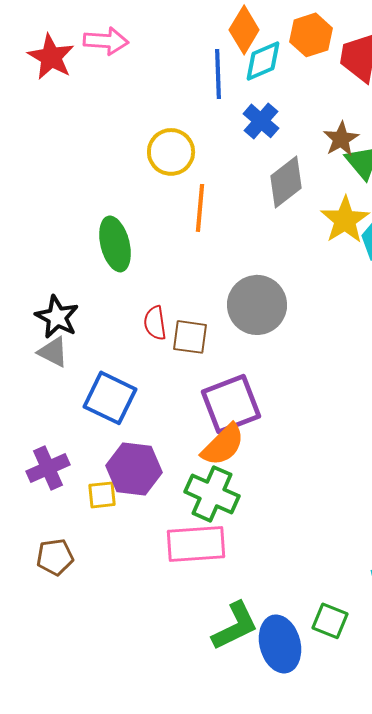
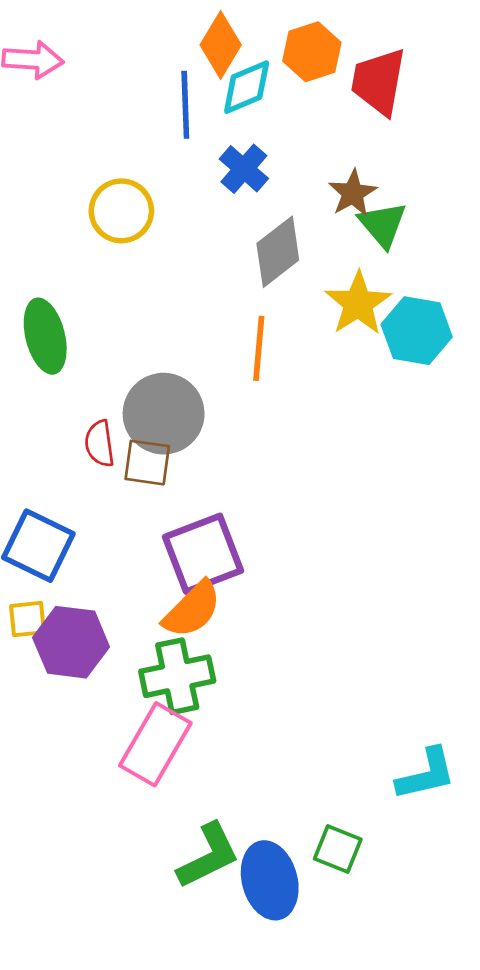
orange line: (200, 208) -> (259, 348), moved
gray circle: (257, 305) -> (164, 414), moved
green cross: (212, 494) -> (177, 676), turned -36
yellow square: (102, 495) -> (28, 619), moved
pink rectangle: (196, 544) -> (155, 744), turned -56

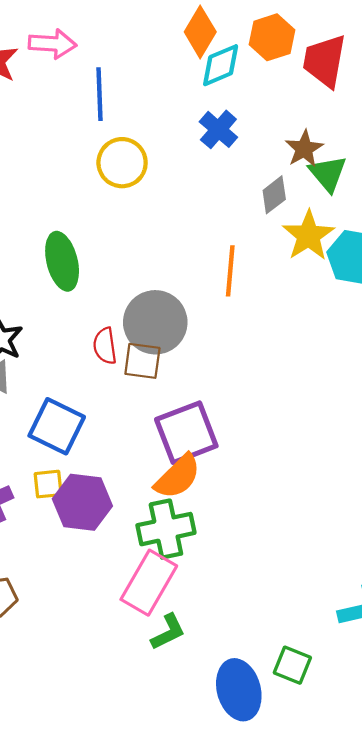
blue line: (185, 105) -> (100, 94), moved
gray diamond: (278, 252) -> (274, 195), moved, size x0.7
green L-shape: (208, 856) -> (168, 632), moved, size x0.7

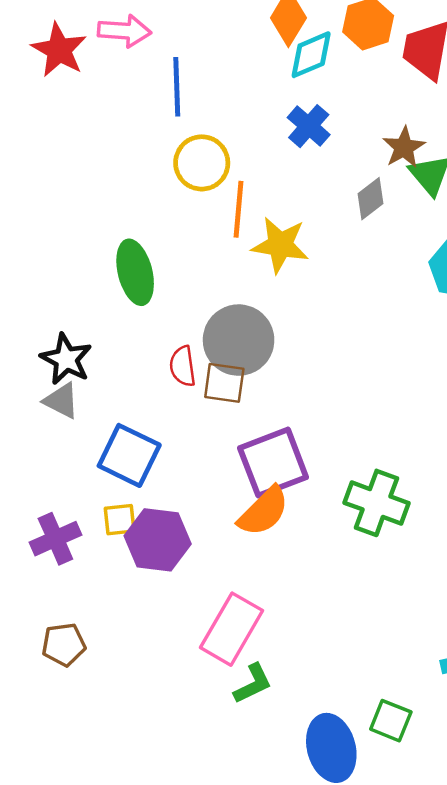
yellow star: (308, 236) -> (280, 245), moved, turned -30
orange line: (230, 271) -> (239, 209), moved
green cross: (166, 529) -> (376, 503), moved, turned 32

